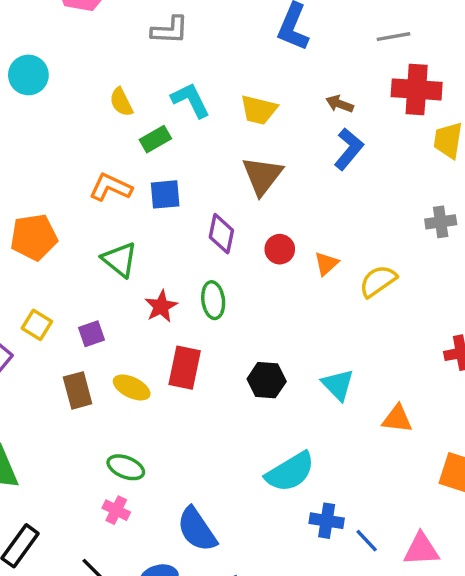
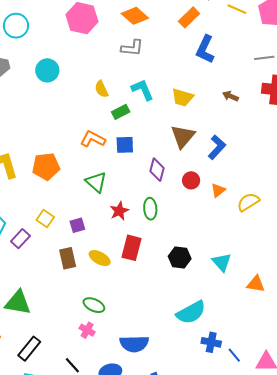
blue L-shape: (349, 149) -> (217, 147), moved
blue semicircle: (197, 529) -> (134, 344), turned -60

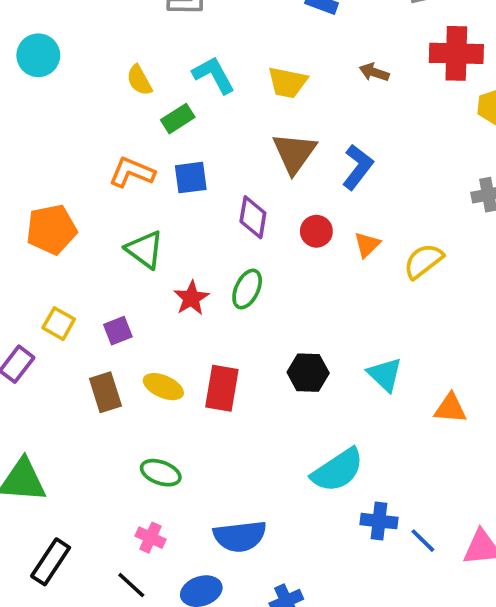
green ellipse: (150, 209) -> (247, 289), turned 35
red rectangle: (132, 248) -> (222, 388), moved
pink cross: (87, 330) -> (150, 538), moved

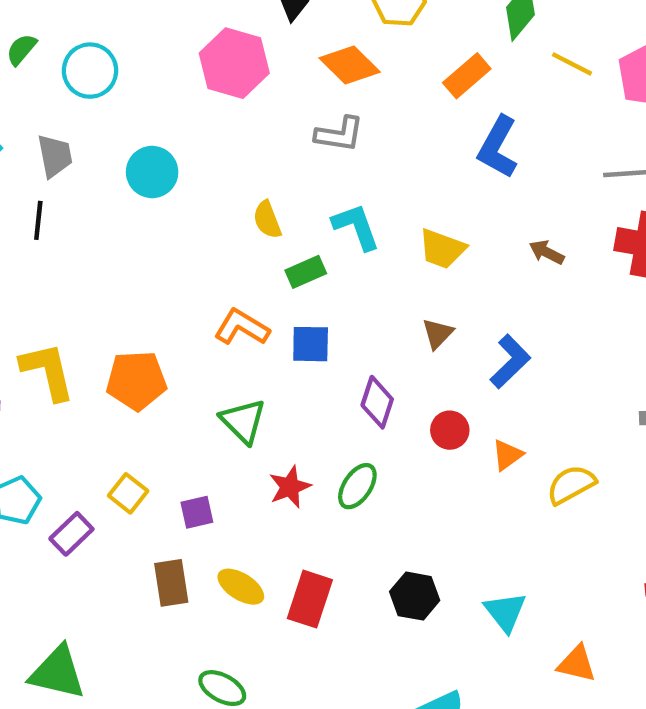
brown triangle: (294, 153) -> (438, 334), size x0.6

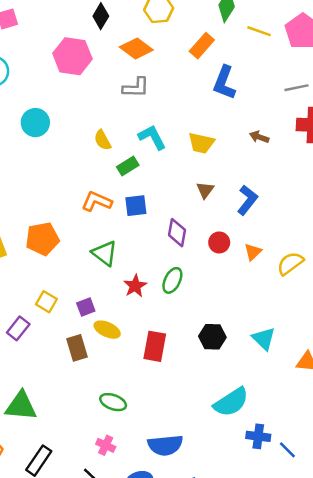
yellow ellipse: (241, 587) -> (107, 330), moved

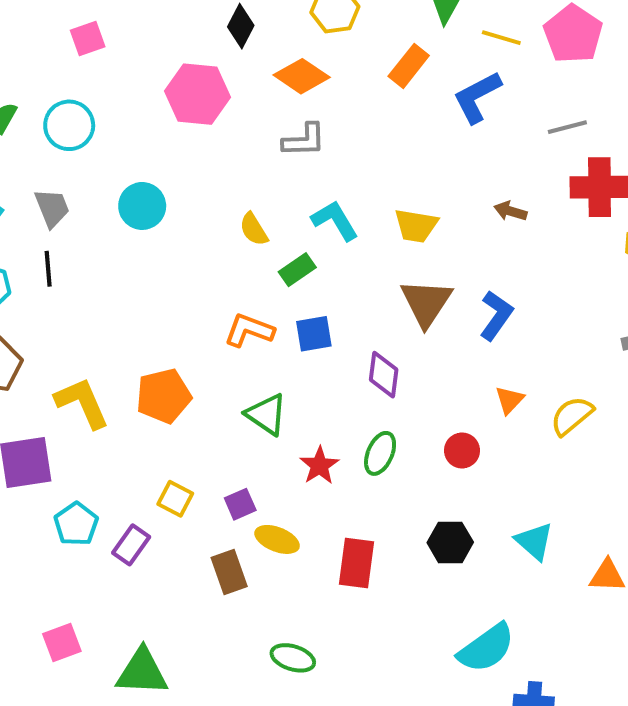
blue L-shape: (224, 83) -> (477, 97), moved, turned 44
brown triangle: (205, 190) -> (426, 303), size x1.8
red circle: (219, 242) -> (462, 451), moved

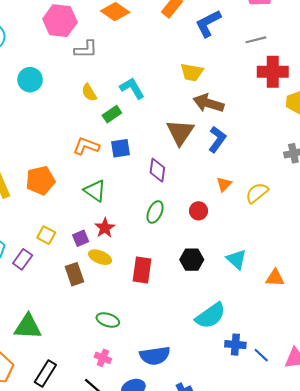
gray L-shape: (304, 140) -> (86, 49), moved
brown arrow: (510, 211) -> (209, 103), moved, size x1.8
yellow trapezoid: (416, 226) -> (192, 72), moved
red star: (319, 466) -> (105, 228), moved

